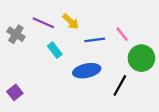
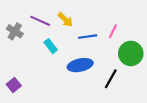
pink line: (122, 34) -> (113, 31), turned 64

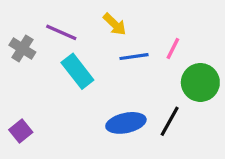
yellow arrow: (65, 20) -> (115, 24), moved
cyan rectangle: (51, 46) -> (77, 71), size x1.5
blue ellipse: (80, 65) -> (126, 123), moved

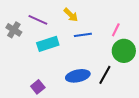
pink line: (173, 49) -> (116, 30), moved
cyan rectangle: (77, 71) -> (48, 44), turned -70
purple square: (21, 131) -> (38, 87), moved

